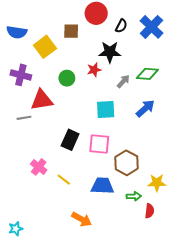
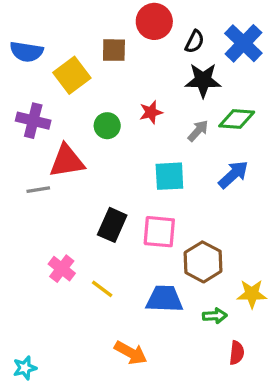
black star: (110, 52) -> (203, 80), moved
red semicircle: (149, 211) -> (237, 353), moved

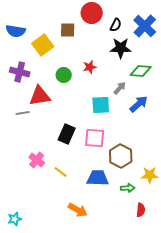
gray arrow: (198, 131) -> (120, 88), moved

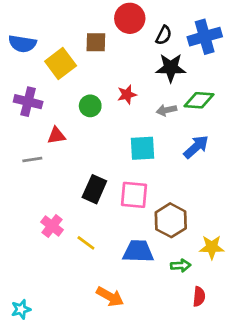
blue cross: (145, 26) -> (205, 37), turned 30
gray arrow: (120, 88) -> (166, 110), moved, turned -144
red triangle: (40, 96) -> (56, 136), size x0.6

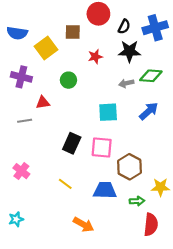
red star: (127, 95) -> (95, 57), moved
pink cross: (52, 226) -> (21, 171), moved
red semicircle: (199, 297) -> (151, 225), size x1.5
cyan star: (21, 309) -> (16, 219), moved

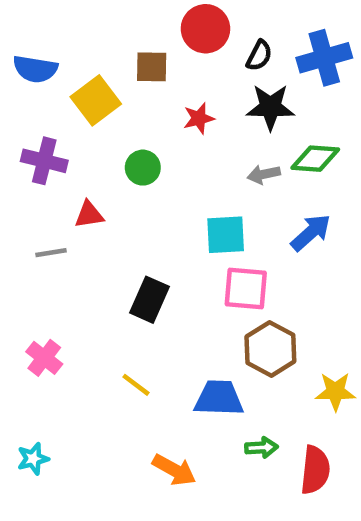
pink square: (102, 148) -> (246, 288), moved
green arrow: (137, 201) -> (261, 447), moved

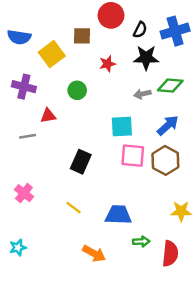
brown hexagon: (270, 349) -> (165, 160), moved

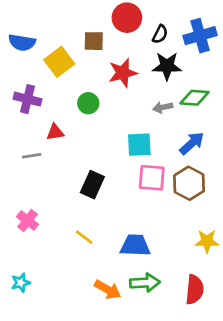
red star: (107, 64) -> (123, 73), size x1.5
green arrow: (141, 241) -> (145, 283), moved, size x1.5

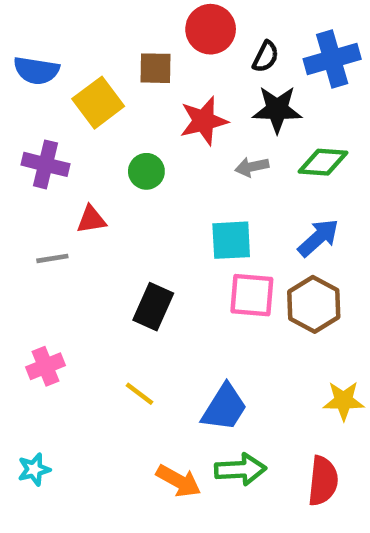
gray arrow: (163, 107) -> (252, 167), moved
pink cross: (28, 221) -> (45, 366), turned 30
blue trapezoid: (135, 245) -> (224, 408), turned 120

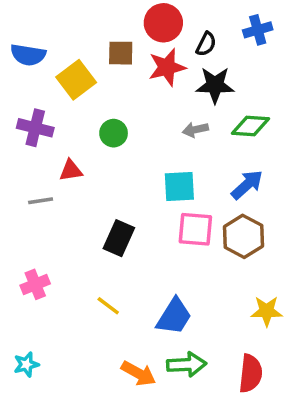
blue cross: (332, 59) -> (258, 30), moved, size x0.7
red star: (204, 121) -> (167, 67), moved

